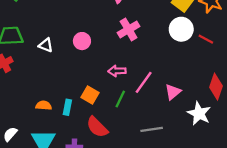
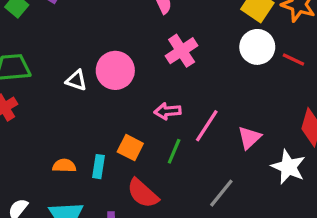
pink circle: (82, 41) -> (115, 70), size x1.5
white triangle: (46, 45) -> (76, 80), moved
gray line: (152, 129) -> (221, 193), turned -40

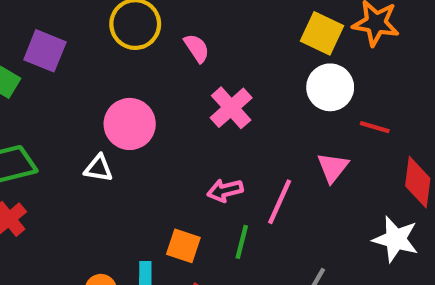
red line: (293, 60) -> (375, 127), moved
pink circle: (115, 70) -> (130, 124), moved
pink triangle: (249, 138) -> (333, 167), moved

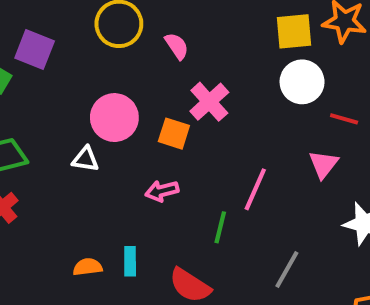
yellow square: (322, 33) -> (294, 31), turned -30
pink triangle: (333, 167) -> (323, 164), moved
pink arrow: (225, 190) -> (162, 191), moved
orange square: (183, 246) -> (174, 134), moved

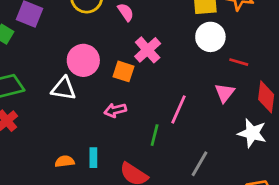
white triangle: (85, 159) -> (64, 89), size x1.4

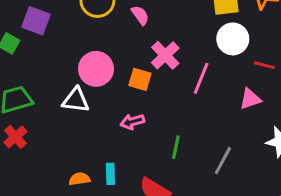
pink triangle: (225, 93) -> (250, 99), turned 35
pink line: (178, 109) -> (201, 78), moved
gray line: (199, 164) -> (223, 160), moved

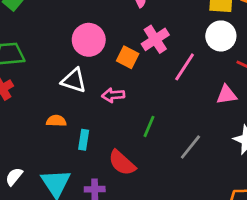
white triangle: (76, 100) -> (74, 80), moved
orange semicircle: (79, 179) -> (56, 121), moved

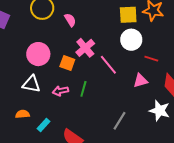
pink line: (185, 67) -> (108, 65), turned -65
green line: (149, 126) -> (83, 89), moved
cyan rectangle: (84, 140) -> (44, 125), turned 40

